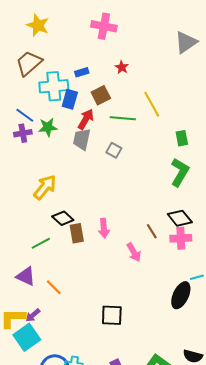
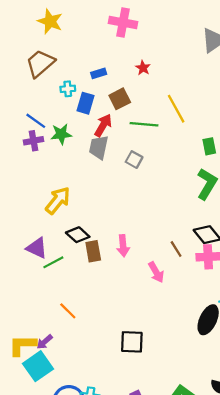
cyan cross: (54, 86) -> (68, 89), size x0.5
purple triangle: (26, 276) -> (37, 248), moved

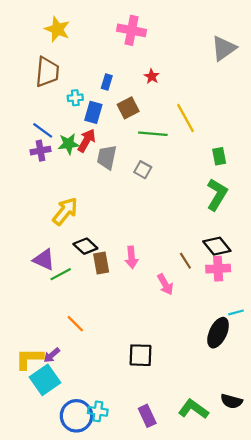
brown trapezoid: (40, 63) -> (47, 72), turned 136
blue rectangle: (99, 73) -> (107, 82), turned -56
red arrow: (103, 125) -> (87, 140), moved

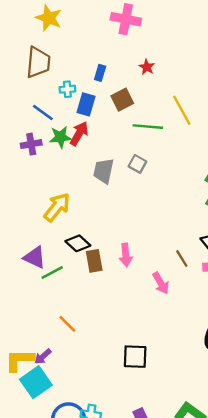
blue line: (43, 130) -> (43, 113), moved
gray trapezoid: (107, 157) -> (104, 171), moved

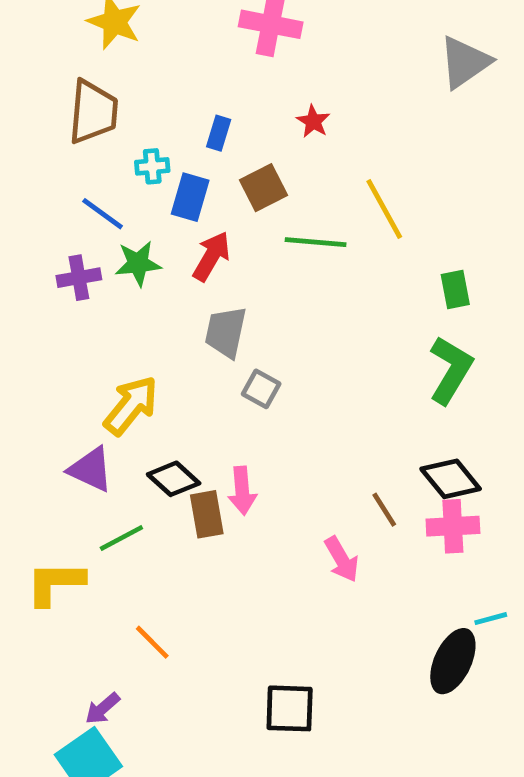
red arrow: (79, 134) -> (211, 256), moved
gray square: (137, 164) -> (261, 389), moved
pink arrow: (126, 255) -> (242, 491), moved
purple triangle: (35, 257) -> (91, 469), moved
yellow L-shape: (20, 360) -> (55, 583), moved

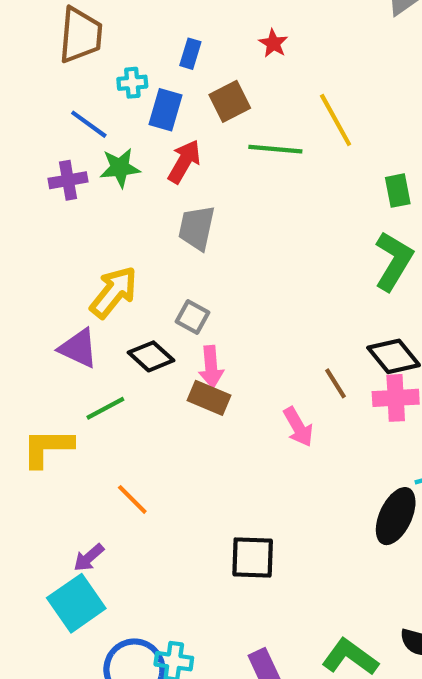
gray square: (261, 389) -> (192, 317), moved
brown rectangle: (207, 514) -> (209, 398), moved, turned -57

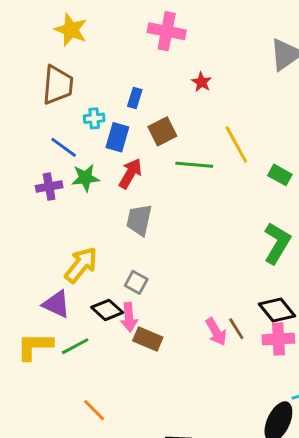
red star: (273, 43) -> (202, 82), moved
green rectangle: (398, 191) -> (280, 175), moved, turned -50
pink arrow: (211, 367) -> (129, 317), moved
pink arrow: (298, 427) -> (216, 332), moved
yellow L-shape: (47, 448) -> (35, 346), moved

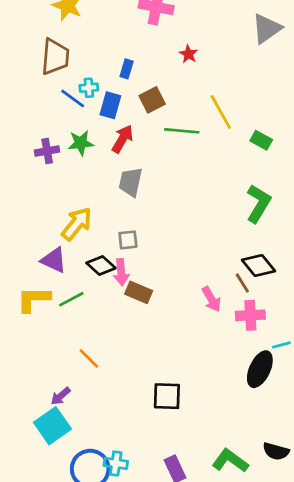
blue line: (64, 147) -> (73, 99), moved
gray square: (136, 282) -> (128, 240), turned -35
brown line: (236, 329) -> (242, 283), moved
pink arrow: (216, 332) -> (211, 299), moved
pink cross: (278, 339) -> (250, 315), moved

